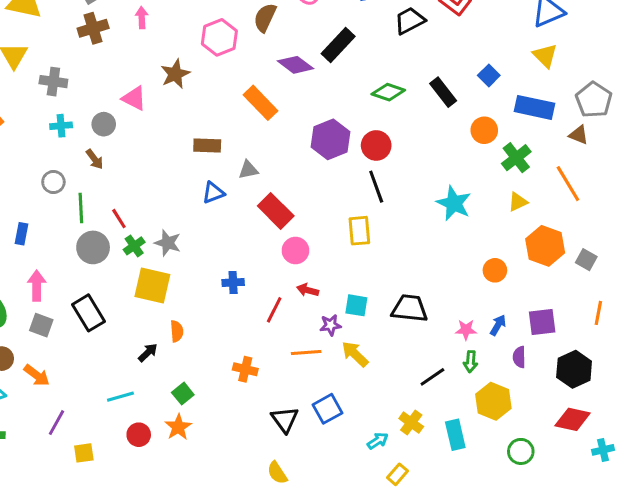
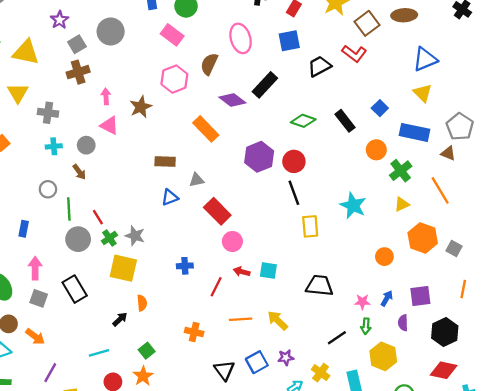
pink arrow: (142, 18) -> (106, 96), moved
yellow rectangle: (359, 231) -> (310, 226), moved
cyan square: (356, 305) -> (268, 270), moved
purple star: (330, 325) -> (286, 358), moved

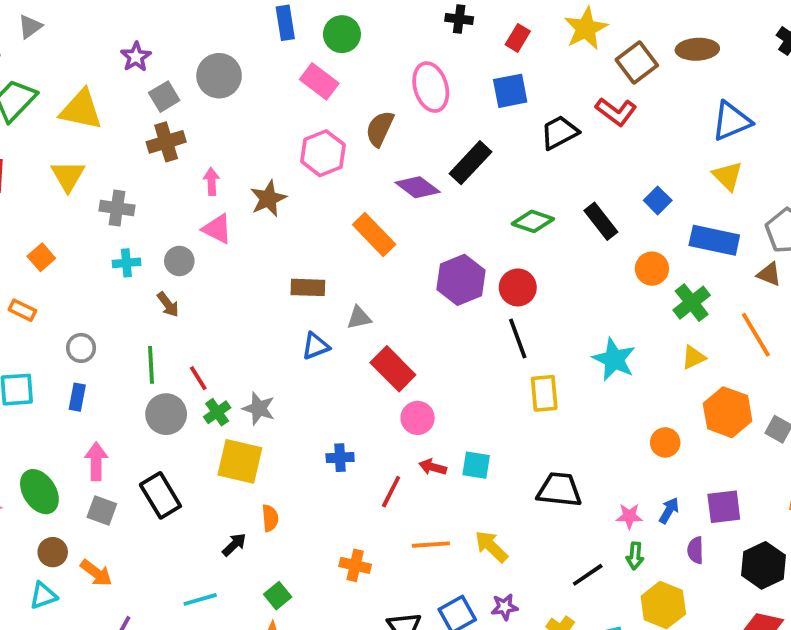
gray circle: (48, 189) -> (81, 348), moved

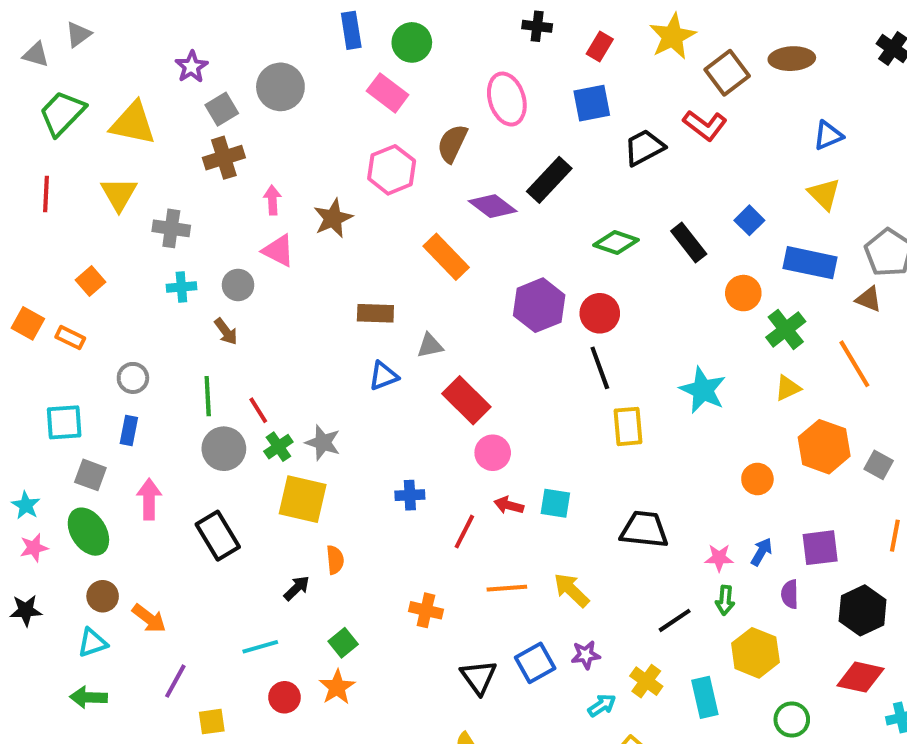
blue triangle: (731, 121) -> (828, 135), size x0.7
gray square: (102, 511) -> (90, 475), moved

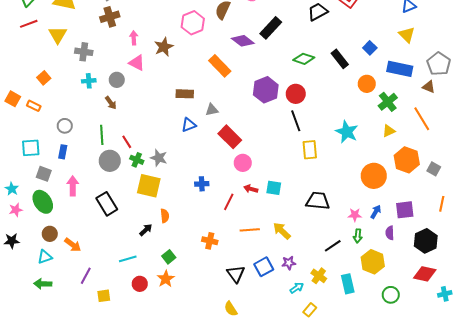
red line: (46, 194) -> (29, 24), moved, turned 66
green cross: (278, 447) -> (137, 160), turned -32
orange circle: (757, 479) -> (374, 176), size x1.6

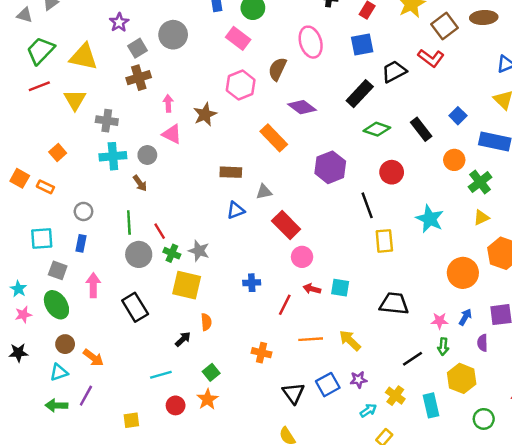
black rectangle: (271, 28) -> (360, 94), moved
cyan cross: (89, 81) -> (113, 156), size x1.5
red circle: (296, 94) -> (392, 172), moved
purple line: (86, 276) -> (86, 396), moved

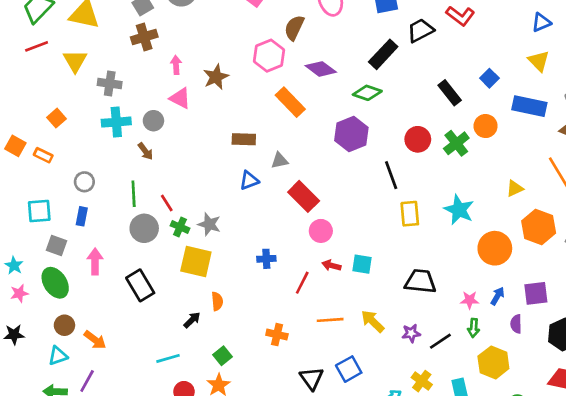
pink hexagon: (241, 85) -> (269, 56), moved
green diamond: (377, 129) -> (367, 93), moved
green cross: (480, 182) -> (456, 143), moved
cyan star: (430, 219) -> (459, 210), moved
purple star: (358, 380) -> (411, 333), moved

